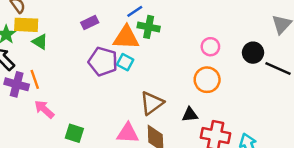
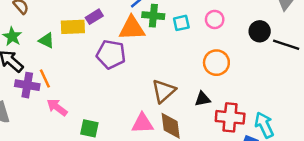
yellow rectangle: (26, 25) -> (73, 27), moved
pink circle: (210, 47) -> (215, 19), moved
cyan square: (125, 62) -> (181, 23), moved, turned -35

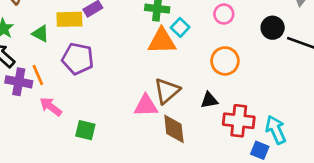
cyan square: (181, 23) -> (180, 27), moved, turned -35
orange triangle: (132, 28) -> (162, 41), moved
purple pentagon: (111, 54) -> (78, 59), moved
pink triangle: (142, 123) -> (146, 106), moved

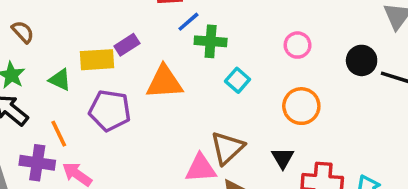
cyan square: (180, 27) -> (238, 80), moved
orange triangle: (162, 41) -> (164, 82), moved
purple cross: (19, 82) -> (37, 163), moved
black triangle: (209, 100) -> (283, 158), turned -48

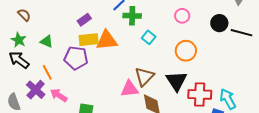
yellow rectangle: (97, 60) -> (89, 40), moved
black triangle: (283, 158) -> (176, 81), size x1.6
purple cross: (37, 163) -> (36, 90), turned 36

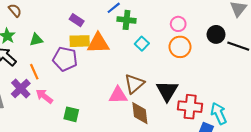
purple rectangle: (84, 20) -> (77, 20), turned 64
green triangle: (47, 41) -> (36, 40), turned -40
orange circle: (186, 51) -> (180, 47), moved

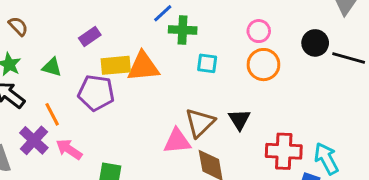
purple rectangle: (77, 20) -> (90, 37), moved, turned -64
green triangle: (36, 40) -> (52, 67), turned 32
cyan square: (142, 44) -> (207, 63), turned -32
black triangle: (167, 91) -> (239, 119), moved, size x0.7

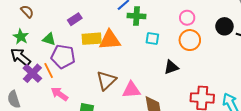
purple pentagon: (96, 93) -> (63, 57), moved
black triangle: (239, 119) -> (171, 67), moved, turned 42
brown triangle: (200, 123) -> (106, 80), moved
purple cross: (34, 140) -> (32, 73), moved

